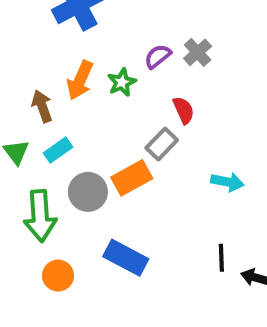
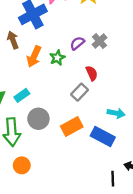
brown arrow: (42, 106) -> (13, 40), moved
orange rectangle: (132, 178) -> (72, 127), moved
blue rectangle: (126, 258) -> (103, 136), moved
black line: (221, 258) -> (113, 179), moved

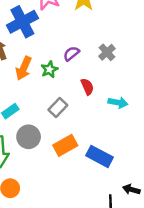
gray cross: (99, 41) -> (107, 52), moved
gray rectangle: (79, 92) -> (58, 107), moved
cyan arrow: (116, 113) -> (118, 103), moved

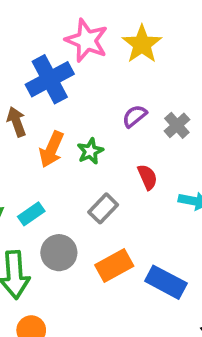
purple semicircle: (71, 54) -> (135, 116), moved

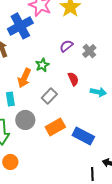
orange arrow: (52, 149) -> (24, 78), moved
cyan rectangle: (31, 214) -> (10, 99), turned -64

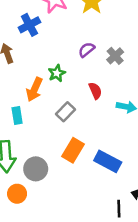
blue cross: (20, 26) -> (29, 25), size x0.7
gray circle: (25, 120) -> (36, 169), moved
orange rectangle: (55, 127) -> (73, 150), turned -30

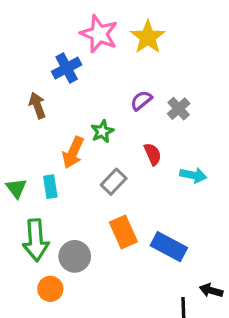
orange rectangle: (73, 150) -> (123, 232), turned -55

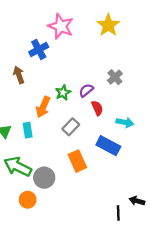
yellow star: (148, 37) -> (108, 25), moved
purple semicircle: (141, 100) -> (86, 90), moved
green arrow: (36, 240) -> (18, 167), turned 120
blue rectangle: (169, 247) -> (108, 146), moved

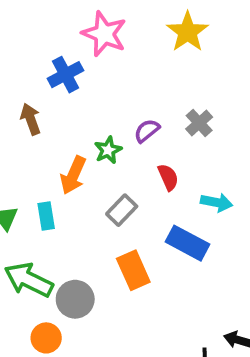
purple semicircle: (86, 90) -> (147, 131), moved

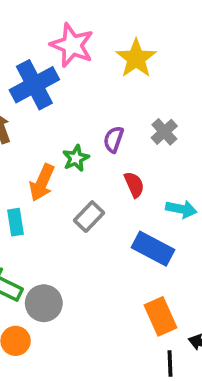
yellow star: (188, 32) -> (136, 58), moved
blue cross: (65, 75) -> (34, 85), size x1.4
purple semicircle: (147, 131) -> (113, 139), turned -32
orange rectangle: (133, 270) -> (161, 316), moved

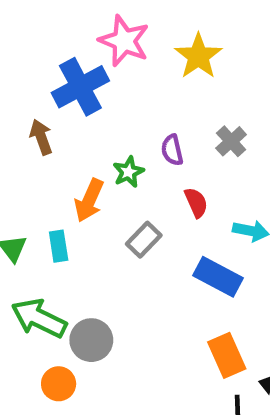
purple semicircle: (113, 139) -> (172, 150), turned -32

